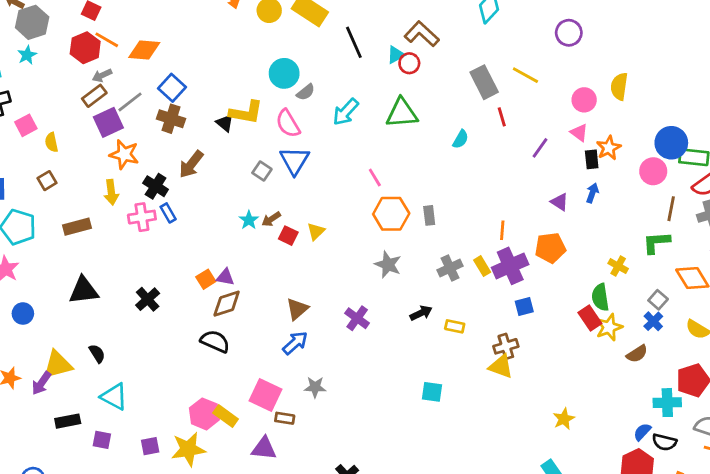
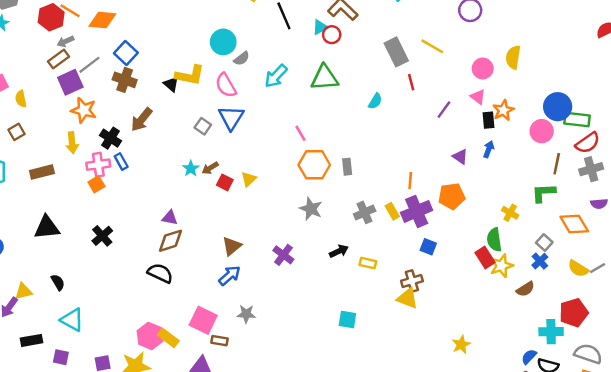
orange square: (206, 279) -> (96, 184), moved
blue square: (524, 307) -> (428, 247), turned 35
yellow triangle: (58, 365) -> (23, 291), size x0.7

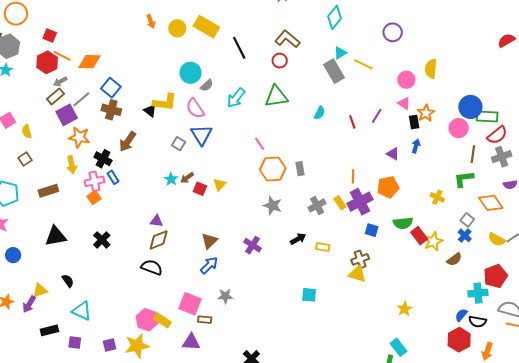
cyan triangle: (320, 27) -> (340, 53), moved
red line: (411, 82) -> (352, 122), moved
green semicircle: (494, 240) -> (403, 223), moved, turned -84

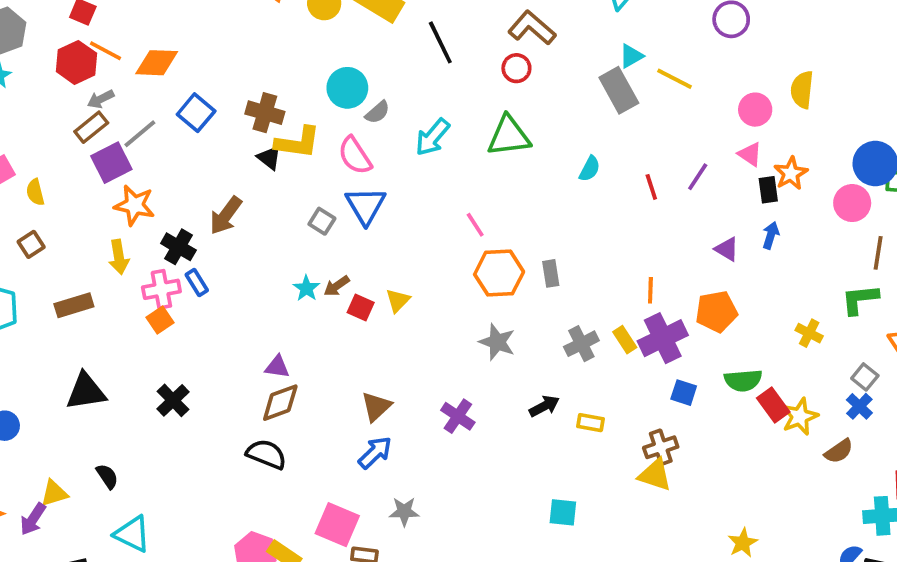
brown cross: (111, 110) -> (265, 113), moved

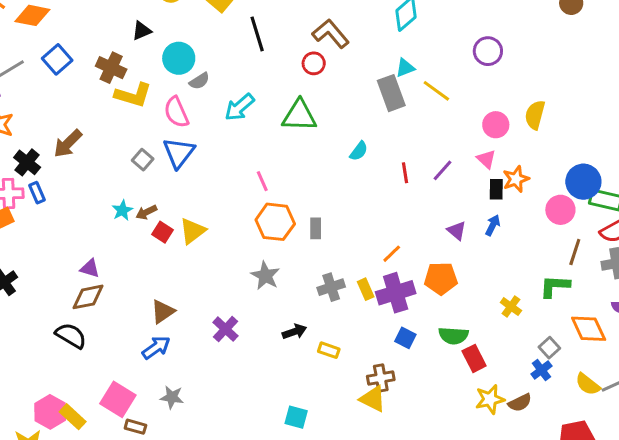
black triangle: (269, 158) -> (142, 31), moved, turned 50
orange line: (650, 290) -> (392, 254), turned 35
yellow triangle: (398, 300) -> (193, 231), size x1.4
yellow star: (800, 417) -> (490, 399), moved

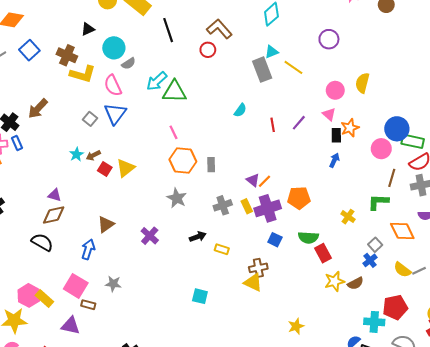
green triangle: (299, 116) -> (175, 92), moved
purple triangle: (457, 231) -> (253, 180), moved
blue arrow: (156, 347) -> (88, 249), moved, turned -36

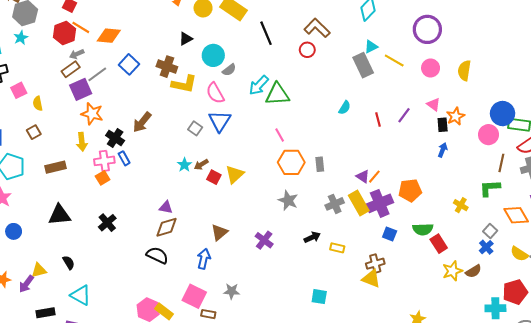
purple circle: (329, 39) -> (427, 29), size x1.4
pink circle: (335, 90) -> (431, 68), moved
yellow rectangle: (247, 206) -> (359, 203), size x1.6

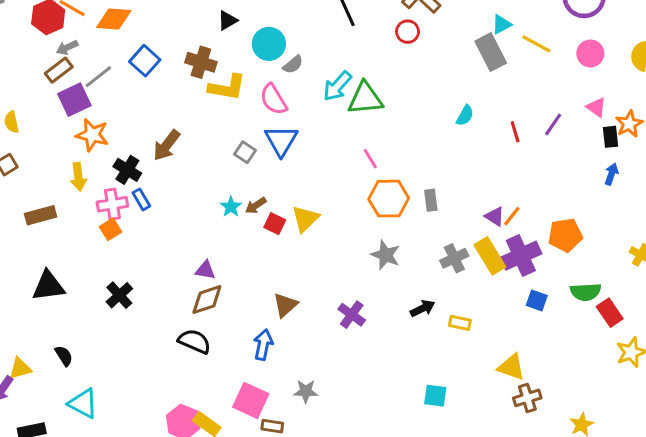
brown cross: (375, 264) -> (527, 398), moved

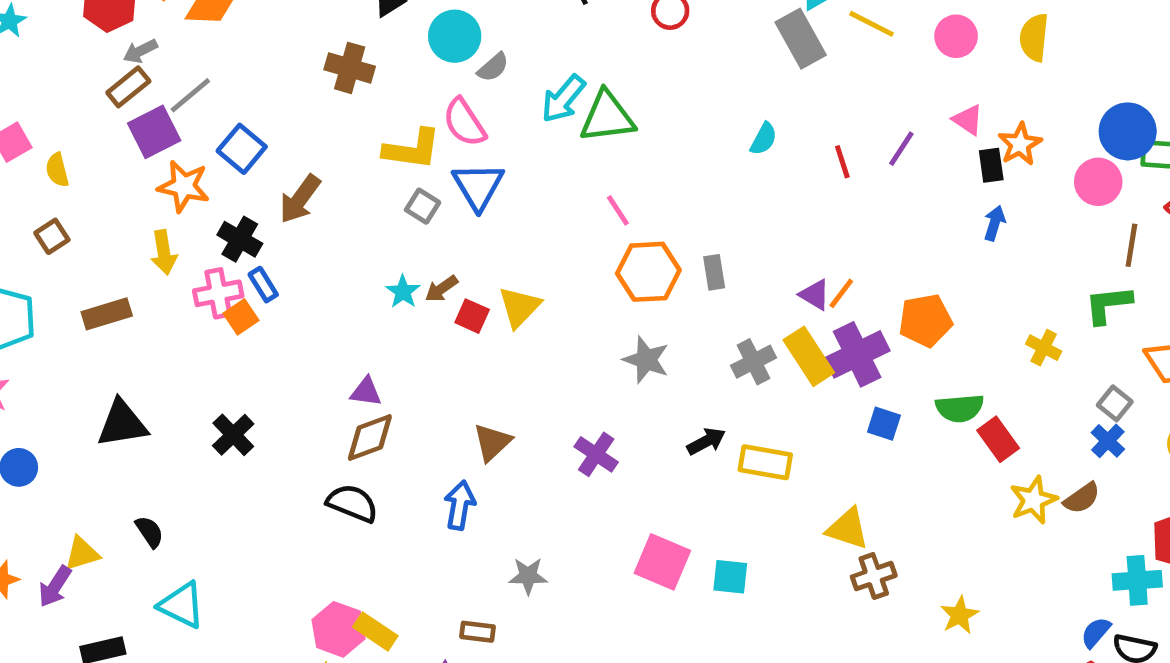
blue square: (145, 61) -> (242, 149), moved
yellow L-shape: (227, 87) -> (412, 149), moved
orange square: (111, 229) -> (241, 317), moved
yellow rectangle: (460, 323) -> (765, 462), size x1.5
pink square: (251, 400) -> (662, 562), moved

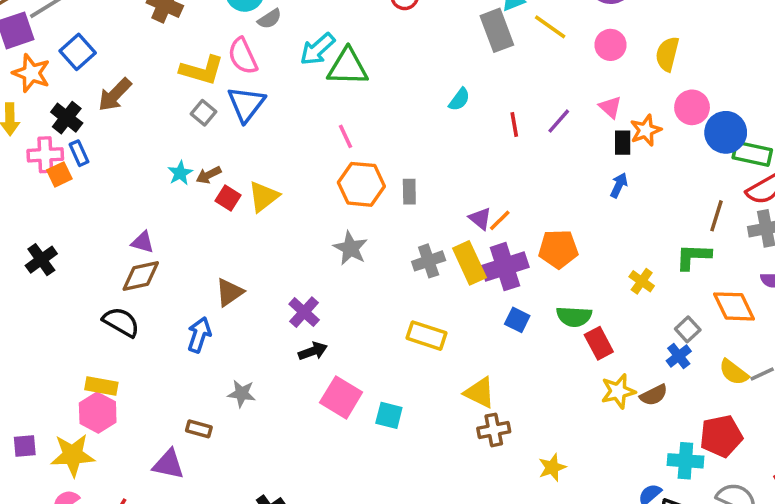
pink circle: (1098, 182) -> (692, 107), moved
black arrow: (706, 441) -> (313, 351), moved
yellow rectangle: (375, 631) -> (101, 386), moved, turned -32

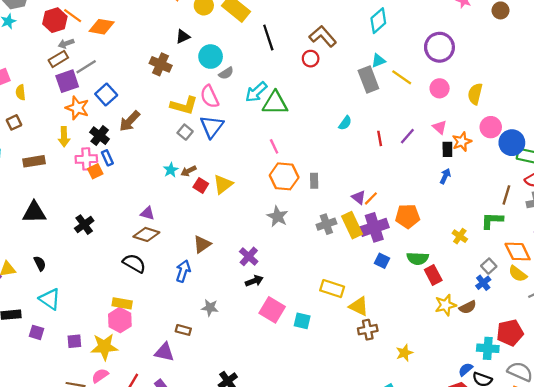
brown diamond: (141, 276) -> (146, 234), turned 30
yellow rectangle: (427, 336) -> (332, 289), moved
yellow semicircle: (734, 372) -> (518, 274), moved

